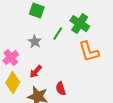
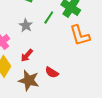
red semicircle: (61, 89) -> (52, 72), turned -40

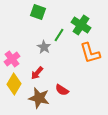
gray star: (26, 25) -> (44, 47), moved

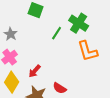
gray star: (44, 47) -> (11, 34), moved

